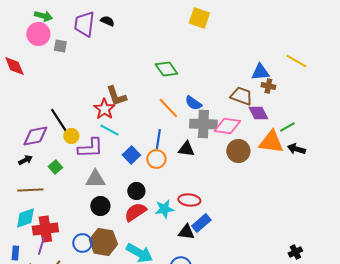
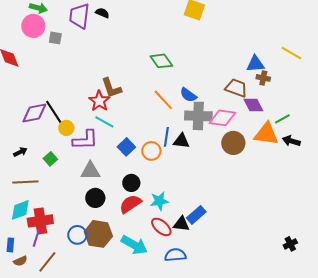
purple diamond: (35, 136) -> (34, 113), moved
blue line: (158, 139) -> (166, 137), moved
red ellipse: (189, 200) -> (161, 227), moved, turned 35

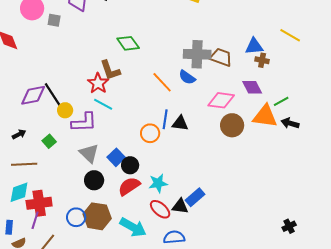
green diamond: (161, 61) -> (128, 43), moved
brown trapezoid: (236, 88) -> (221, 57), moved
gray cross: (198, 116) -> (197, 54), moved
blue square: (126, 147) -> (116, 157), moved
gray triangle: (90, 171) -> (89, 153), turned 45

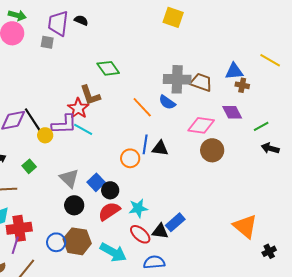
gray square: (54, 20) -> (47, 42), moved
orange triangle: (265, 116) -> (245, 226), moved, turned 32
purple L-shape: (84, 122) -> (64, 124), moved

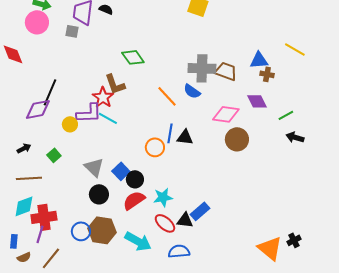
black line: (33, 120) -> (50, 92), moved, turned 56
orange triangle: (245, 226) -> (270, 248), moved

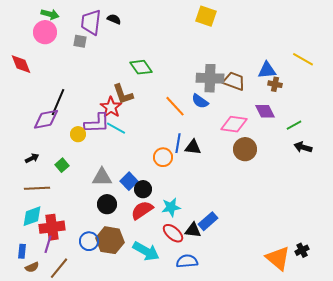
gray triangle: (94, 167) -> (102, 177), turned -45

